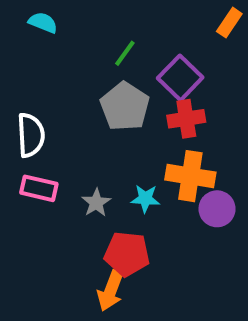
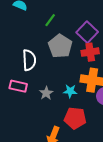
green line: (125, 53) -> (50, 20), moved
white semicircle: (31, 135) -> (29, 60), moved
red pentagon: (127, 254) -> (75, 118), moved

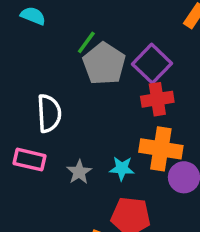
gray pentagon: (60, 46) -> (104, 64), moved

